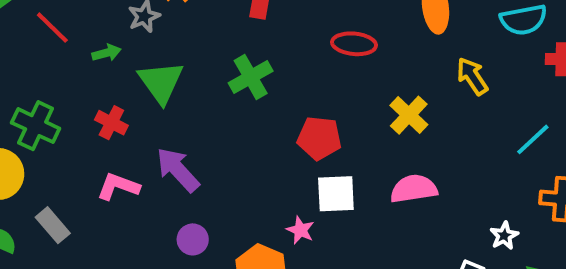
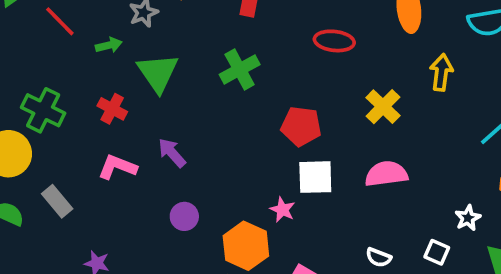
yellow arrow: (472, 76) -> (441, 72), turned 40
purple arrow: (178, 170) -> (172, 153), size x0.7

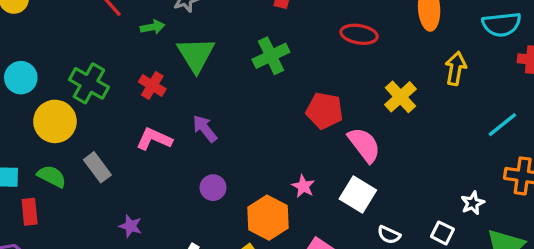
pink semicircle: (386, 174) -> (364, 145), moved, turned 57
white square: (315, 177) -> (358, 195), moved, turned 30

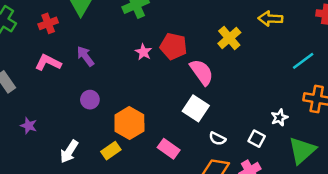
yellow arrow: (456, 68) -> (270, 19), turned -100
red cross: (152, 85) -> (48, 23), turned 36
pink star: (303, 186) -> (143, 52), moved

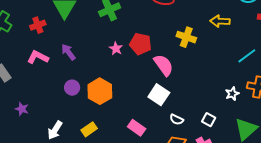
yellow cross: (229, 38) -> (186, 37), turned -30
white star: (279, 118) -> (232, 94), moved
orange hexagon: (129, 123) -> (100, 91), moved

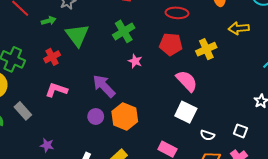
yellow cross: (186, 37) -> (206, 49), turned -36
red pentagon: (140, 44) -> (171, 44), moved
pink star: (116, 49) -> (135, 61), moved
purple arrow: (68, 52) -> (104, 86), moved, size x1.4

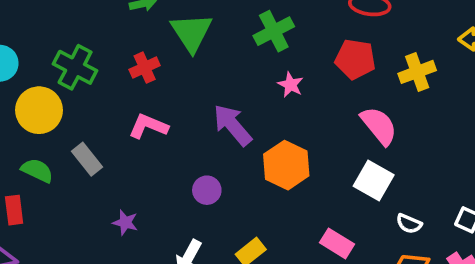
purple circle: (96, 116) -> (207, 190), moved
orange hexagon: (125, 116) -> (286, 165), moved

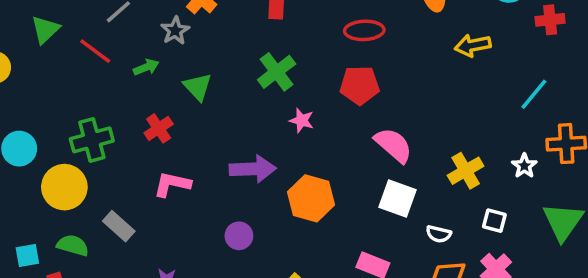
green triangle: (191, 32) -> (198, 87), size x0.7
green cross: (75, 67) -> (92, 140), turned -33
yellow cross: (417, 72) -> (466, 171), moved
purple arrow: (233, 125) -> (253, 169), turned 138

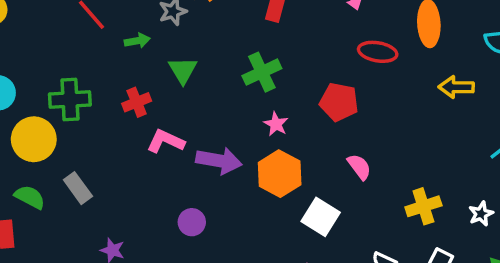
red ellipse: (364, 30) -> (378, 52), moved
pink semicircle: (393, 145) -> (359, 167), size x0.7
pink L-shape: (172, 184) -> (166, 141), moved
orange hexagon: (311, 198) -> (280, 174), moved
white square: (398, 199) -> (321, 217), moved

